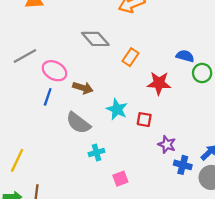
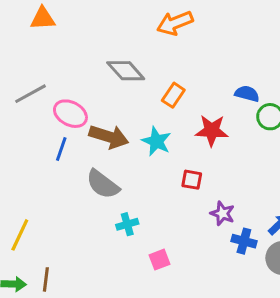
brown arrow: (83, 88) -> (109, 137), size x1.4
cyan star: (117, 109) -> (156, 141), moved

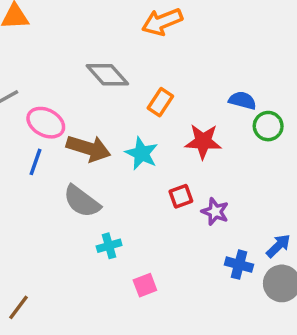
red square: (192, 180) -> (181, 196), turned -30
purple star: (222, 213) -> (215, 212), moved
brown line: (46, 279) -> (18, 307), turned 30

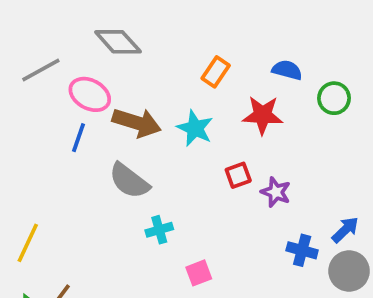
gray diamond: (107, 75) -> (118, 42), moved
blue semicircle: (242, 100) -> (287, 70), moved

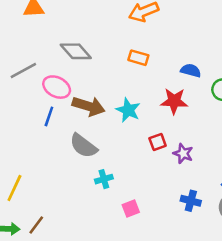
orange rectangle: (216, 72) -> (138, 58), moved, turned 72
blue cross: (302, 250) -> (191, 201), moved

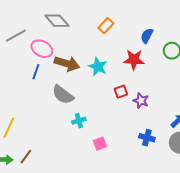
orange rectangle: (138, 58) -> (106, 26), turned -63
blue semicircle: (191, 70) -> (147, 36), turned -77

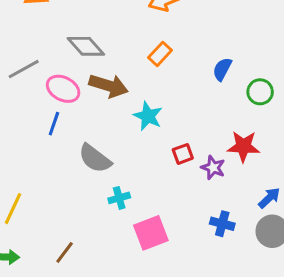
red star: (134, 60) -> (243, 146), moved
brown arrow: (67, 64) -> (109, 86), moved
pink square: (100, 144) -> (151, 233), size x1.6
brown line: (26, 157) -> (65, 252), moved

